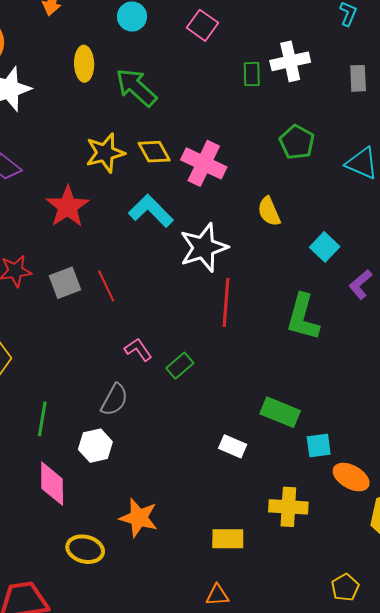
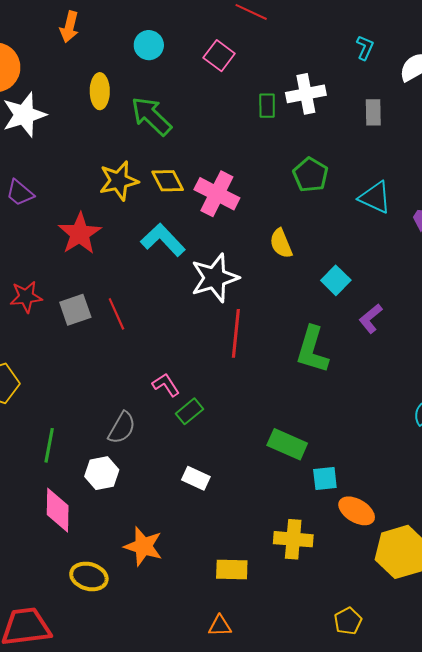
pink L-shape: (138, 350) -> (166, 385), moved
green rectangle: (180, 366) -> (189, 411), moved
white rectangle: (233, 446) -> (196, 478), moved

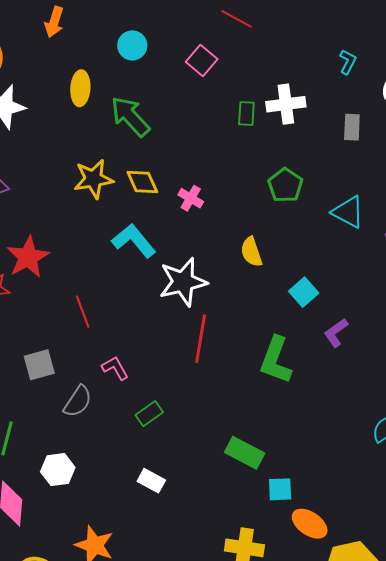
pink cross: (217, 194) -> (191, 198), size x0.6
red star: (80, 234) -> (28, 257), moved
gray square: (75, 310) -> (39, 365), moved
pink L-shape: (166, 385) -> (115, 368), moved
gray semicircle: (122, 428) -> (78, 401), moved

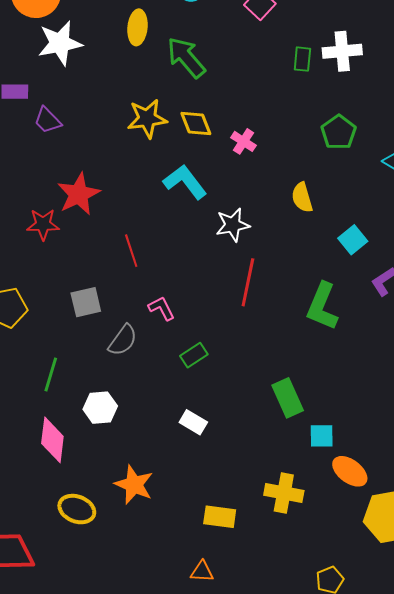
white star: (183, 282) -> (233, 225), size x0.7
green rectangle: (245, 453) -> (288, 398), turned 36

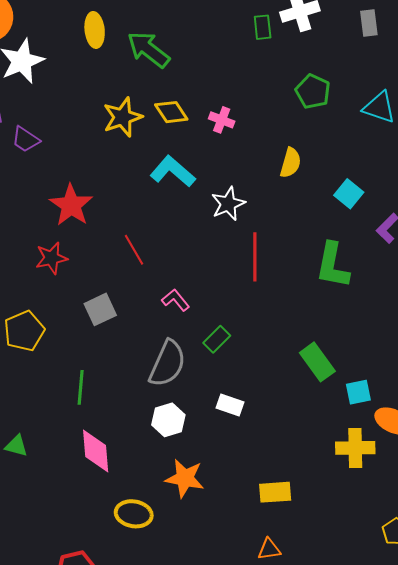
yellow semicircle: (302, 197) -> (291, 163), turned -136
red star: (43, 224) -> (51, 258), moved
gray semicircle: (123, 340) -> (167, 364), moved, size x1.4
white hexagon: (100, 408) -> (168, 420), moved
yellow cross: (284, 493) -> (355, 448), moved

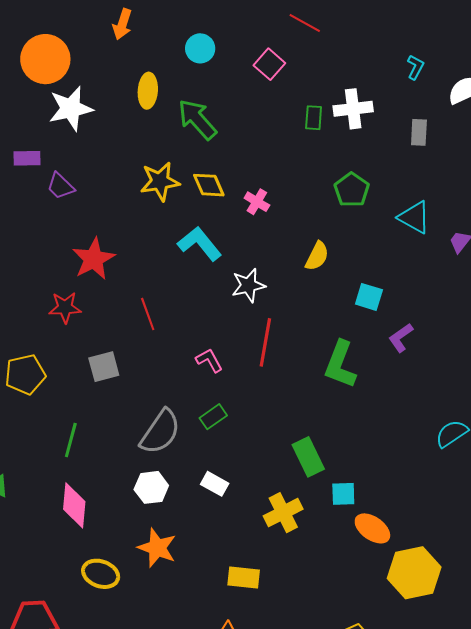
cyan square: (349, 194) -> (369, 297), turned -32
pink L-shape: (176, 300) -> (209, 360), moved
yellow cross: (355, 448) -> (283, 513), moved, turned -36

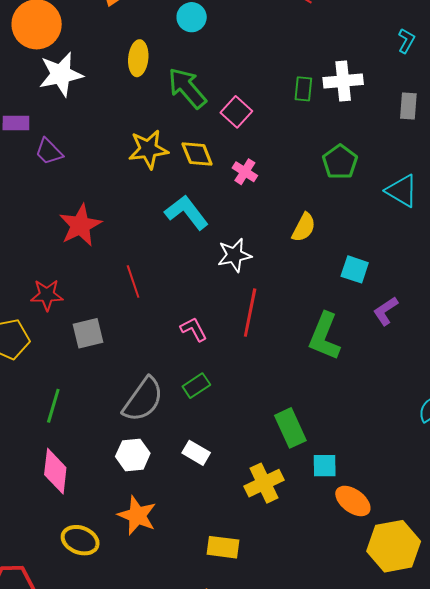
pink square: (269, 64) -> (236, 112), moved
red star: (65, 307) -> (47, 295), moved

